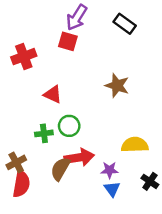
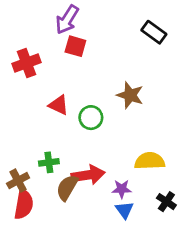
purple arrow: (77, 17) -> (67, 20), moved
black rectangle: (125, 24) -> (154, 32), moved
green circle: (69, 126) -> (91, 118), moved
green cross: (44, 133) -> (49, 162), moved

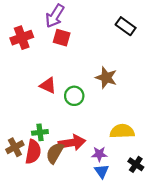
red cross: (26, 63) -> (22, 38), moved
red semicircle: (24, 204) -> (33, 152), moved

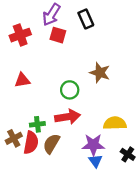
black rectangle: (126, 26) -> (86, 19), moved, turned 30
red triangle: (48, 86) -> (22, 80), moved, turned -35
red arrow: (72, 143) -> (68, 117), moved
purple star: (99, 154) -> (93, 145), size x1.5

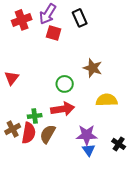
red cross: (20, 35) -> (22, 20), moved
red triangle: (22, 80) -> (12, 78), moved, turned -42
yellow semicircle: (115, 123) -> (107, 100), moved

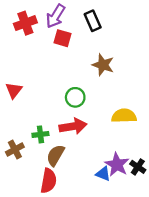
brown star: (93, 68) -> (103, 65), moved
red semicircle: (29, 133) -> (49, 181), moved
purple star: (87, 135) -> (117, 165), moved, turned 30
blue triangle: (89, 150) -> (103, 174), turned -32

